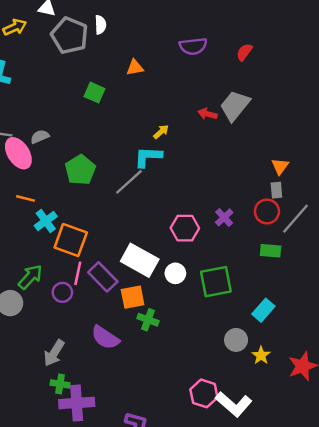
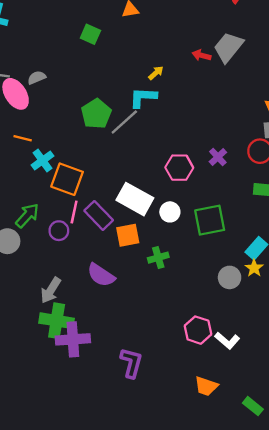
green pentagon: (80, 170) -> (96, 114), moved
green cross: (148, 320) -> (158, 258), moved, turned -36
yellow star: (261, 355) -> (254, 268), moved
green cross: (60, 384) -> (57, 321), size x1.8
white L-shape: (234, 404) -> (227, 341), size x0.7

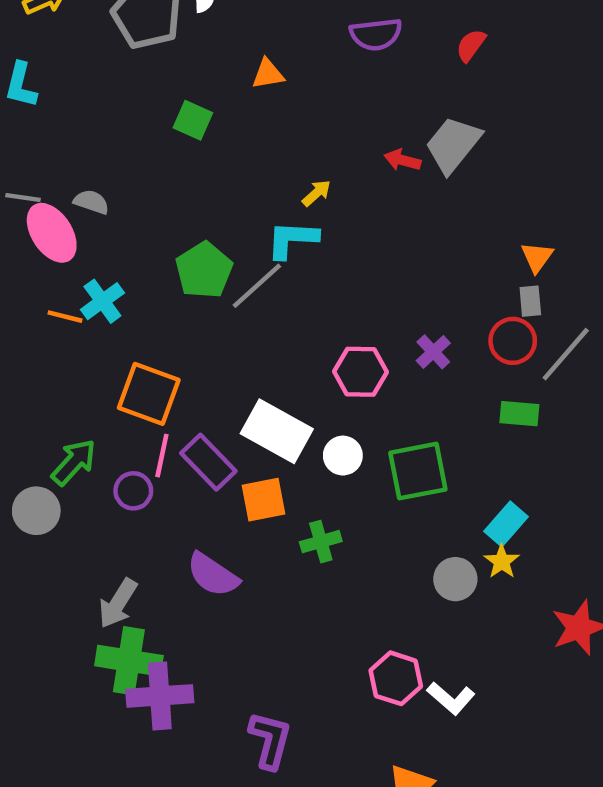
gray semicircle: (37, 78) -> (91, 202), turned 42
cyan cross: (42, 161) -> (102, 301), moved

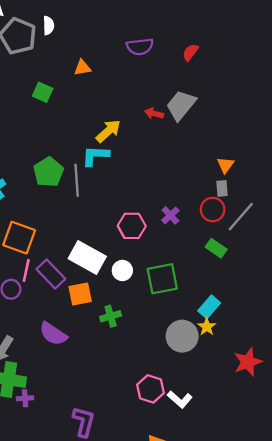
yellow arrow: (316, 193) -> (108, 131), size x1.6
gray line: (257, 286) -> (77, 180), turned -52
green rectangle: (519, 414) -> (216, 248), turned 30
gray circle: (455, 579) -> (182, 336), size x1.4
purple cross: (160, 696) -> (25, 398), size x0.5

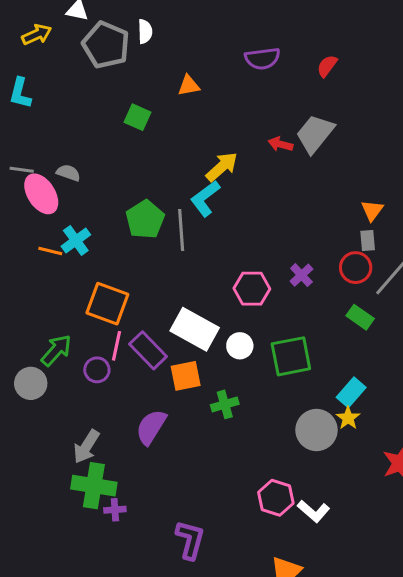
cyan L-shape: (95, 156) -> (205, 198), turned -40
purple semicircle: (53, 334) -> (151, 427), turned 88

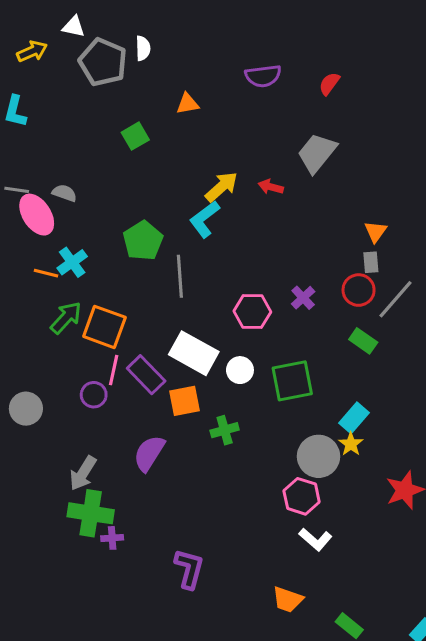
green square: (138, 117) -> (135, 136), turned 36
red arrow: (280, 144) -> (271, 187), moved
gray line: (181, 230) -> (180, 276), moved
green arrow: (56, 350) -> (66, 318), moved
pink hexagon: (276, 498) -> (302, 496), moved

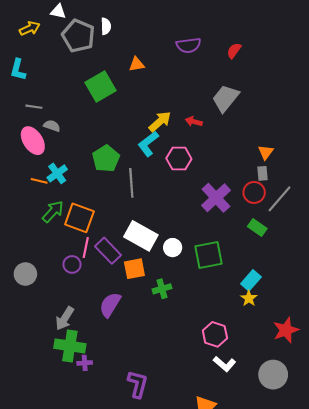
green square: (135, 136) -> (101, 87), size x1.6
gray line: (17, 190) -> (34, 107), moved
purple cross: (303, 298) -> (216, 198), size x1.8
pink hexagon: (252, 312) -> (179, 159), moved
gray circle: (318, 456) -> (273, 375), moved

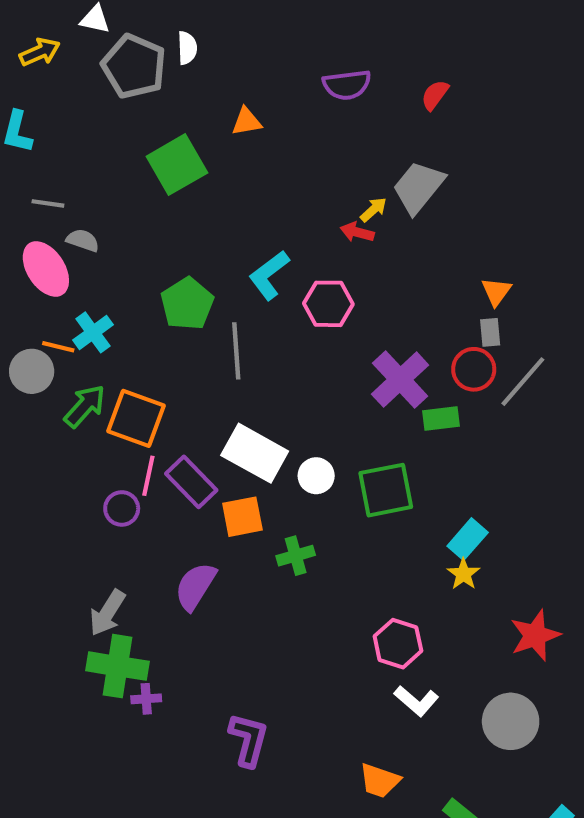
yellow arrow: (160, 122) -> (373, 210), moved, size x0.6
green rectangle: (257, 227) -> (441, 418), moved, turned -42
gray circle: (25, 274) -> (32, 371), moved

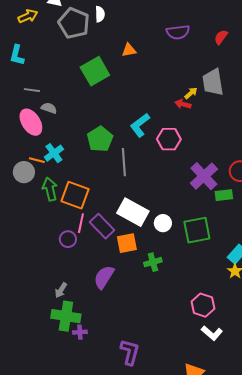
gray trapezoid: (418, 187) -> (213, 82), turned -48
green arrow: (85, 406) -> (50, 189), turned -55
gray arrow: (107, 613) -> (61, 290), size x0.7

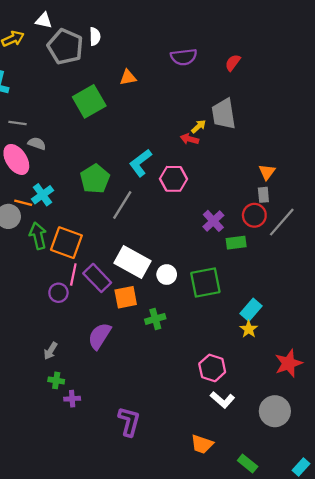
gray line: (124, 162) -> (122, 205), turned 36
purple cross: (204, 176) -> (213, 221), size x0.7
green cross: (66, 316) -> (56, 380), size x0.5

